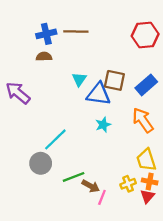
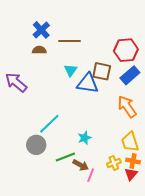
brown line: (76, 32) -> (69, 41), moved
blue cross: (46, 34) -> (41, 30), turned -30
red hexagon: (145, 35) -> (126, 50), moved
cyan star: (103, 125) -> (85, 138), moved

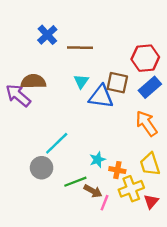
brown semicircle: (39, 50) -> (33, 81), moved, size x1.5
orange cross: (133, 161) -> (117, 170), moved
yellow cross: (114, 163) -> (131, 189), size x1.5

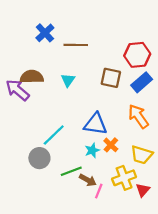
cyan triangle: (81, 81) -> (68, 80), moved
blue triangle: (101, 97) -> (95, 124), moved
yellow trapezoid: (150, 164) -> (142, 155), turned -55
orange cross: (117, 170) -> (111, 145), moved, turned 32

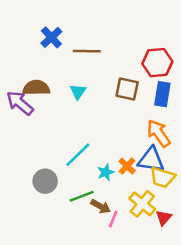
blue rectangle: (142, 82) -> (162, 94), turned -40
blue triangle: (95, 124) -> (151, 160), moved
cyan line: (54, 135) -> (78, 155), moved
yellow cross: (124, 178) -> (142, 204), turned -30

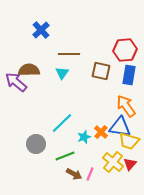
brown line: (87, 51) -> (69, 54), moved
brown arrow: (101, 206) -> (74, 174), moved
red triangle: (164, 218) -> (130, 164), moved

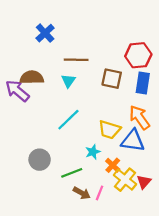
cyan line: (62, 123) -> (68, 120), moved
orange cross: (101, 132) -> (113, 165), moved
yellow trapezoid: (129, 141) -> (109, 130), moved

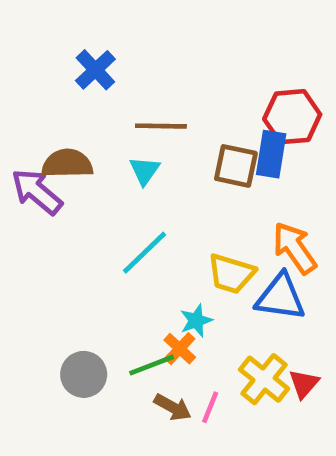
blue rectangle: (143, 83) -> (271, 154), moved
gray circle: (40, 160) -> (84, 374), moved
orange cross: (113, 165) -> (180, 349), moved

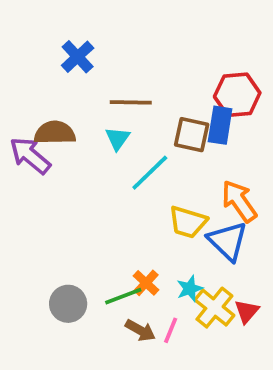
cyan line: (145, 253) -> (150, 173), moved
blue triangle: (280, 297) -> (228, 241), turned 36
cyan star: (196, 321) -> (190, 289), moved

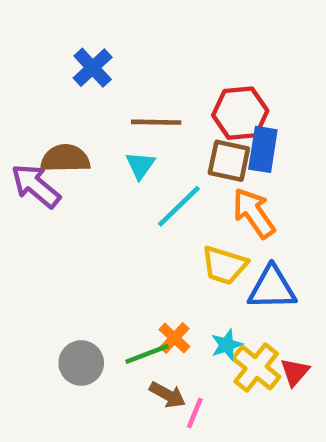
red hexagon: (237, 95) -> (240, 113), moved
orange arrow: (239, 201) -> (254, 213), moved
blue triangle: (228, 241) -> (272, 288), turned -45
pink line: (171, 330) -> (195, 413), moved

